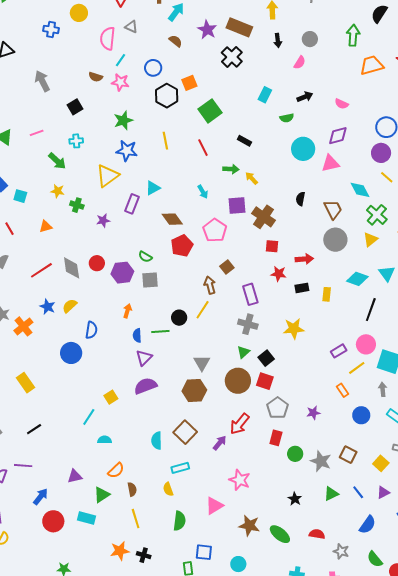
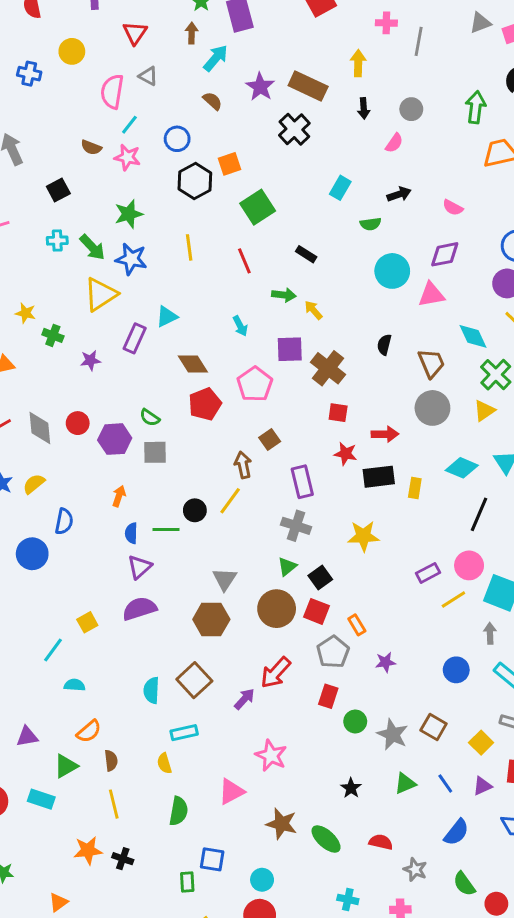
green arrow: (57, 161) -> (92, 247), moved
black rectangle: (302, 288) -> (379, 477), size x1.5
orange rectangle: (343, 390) -> (357, 625), moved

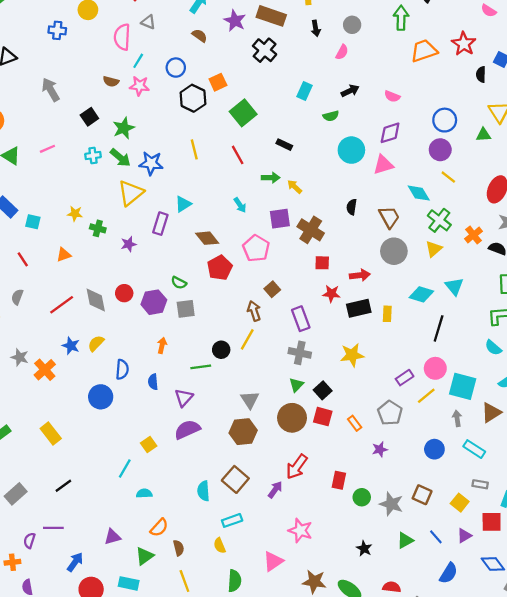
green star: (129, 214) -> (124, 128), moved
blue semicircle: (131, 533) -> (153, 382), moved
gray pentagon: (333, 652) -> (390, 413), moved

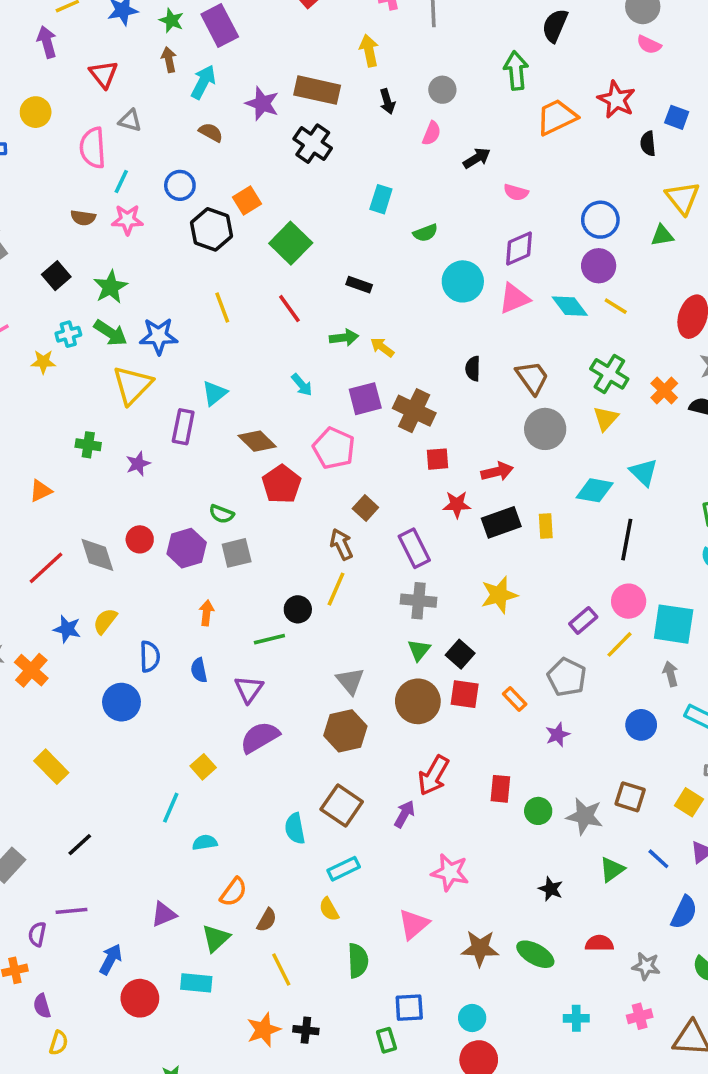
black arrow: (350, 91) -> (477, 158), moved
cyan diamond: (419, 193) -> (570, 306), moved
yellow star: (75, 214) -> (43, 362), moved
brown semicircle: (179, 548) -> (267, 920), turned 49

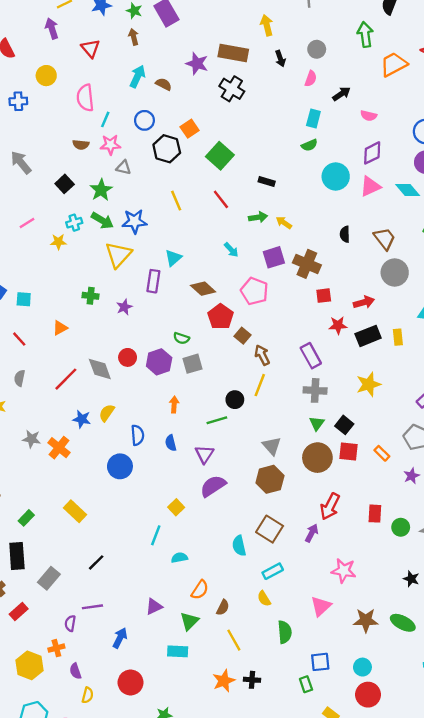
cyan arrow: (203, 82) -> (138, 76), moved
gray triangle: (130, 121) -> (124, 167), moved
cyan rectangle: (381, 199) -> (313, 118), moved
brown square: (365, 508) -> (242, 336), moved
red circle: (140, 998) -> (131, 682), moved

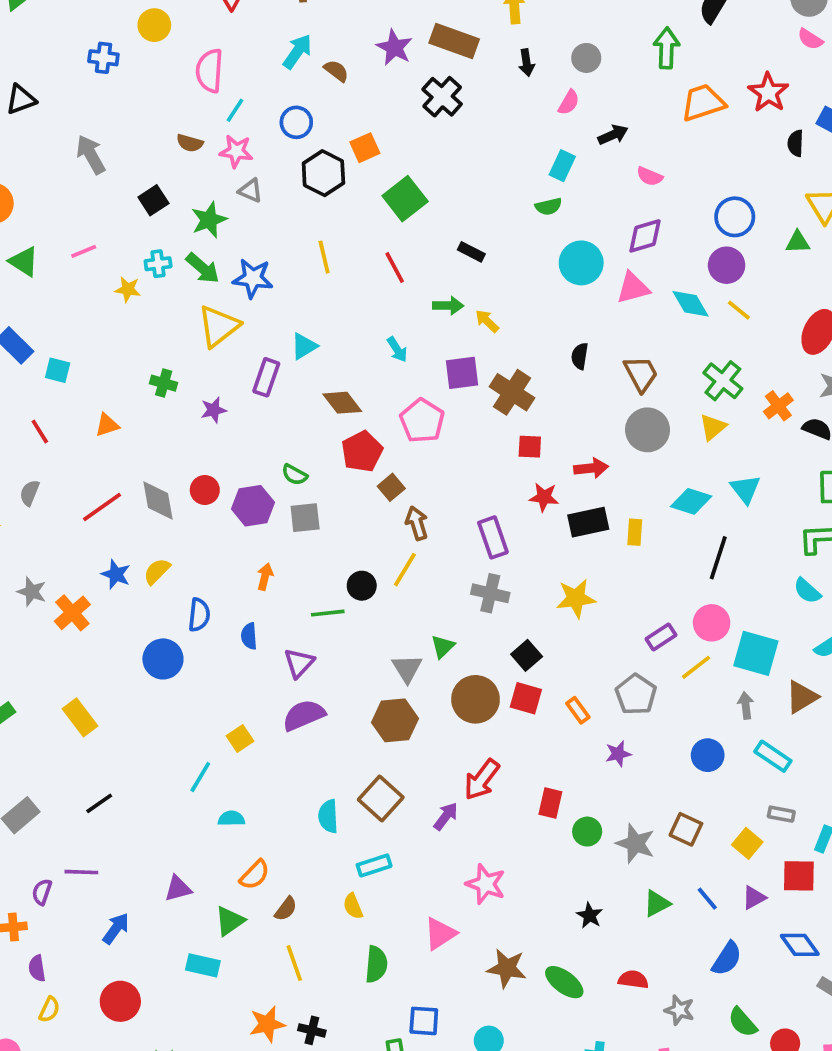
green triangle: (317, 423) -> (443, 647), moved

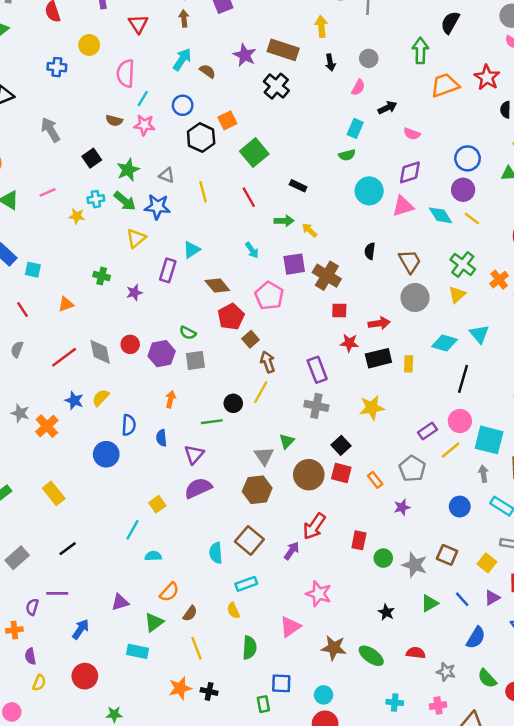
gray triangle: (250, 191) -> (167, 175), moved
yellow triangle: (219, 326) -> (136, 238), size x0.7

